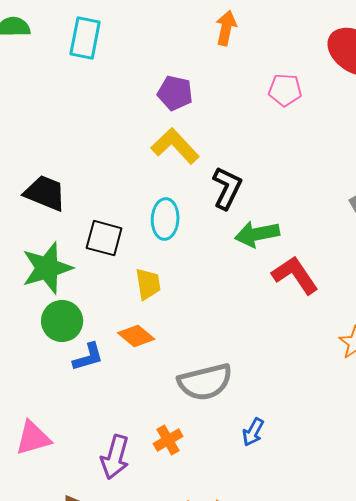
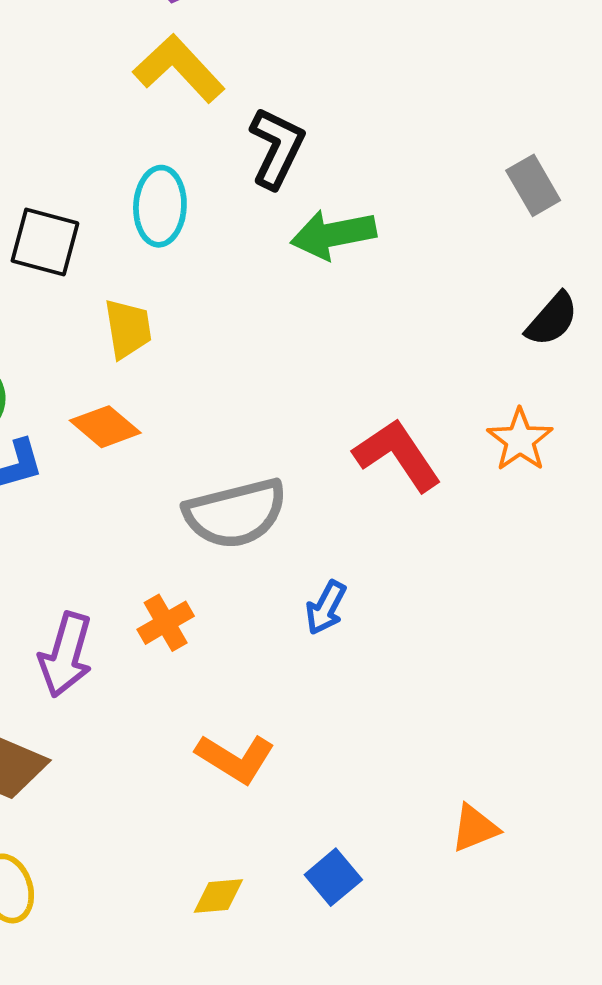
red L-shape: (295, 275) -> (397, 455), moved

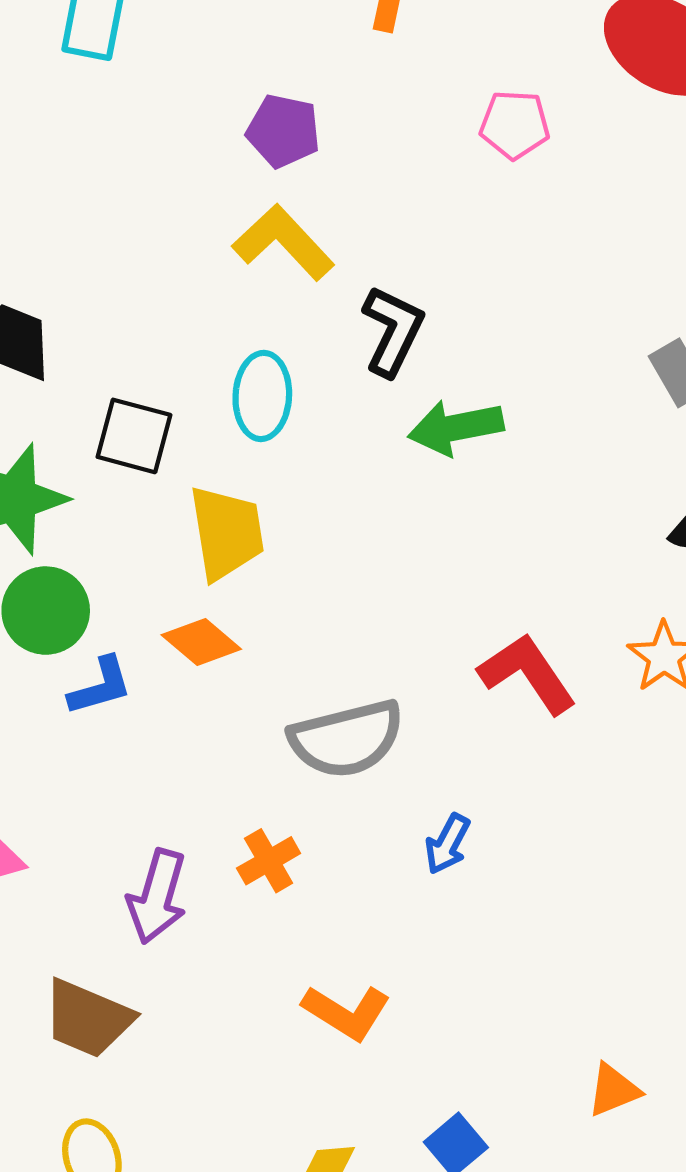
yellow trapezoid: (128, 329) -> (227, 533), size x1.4

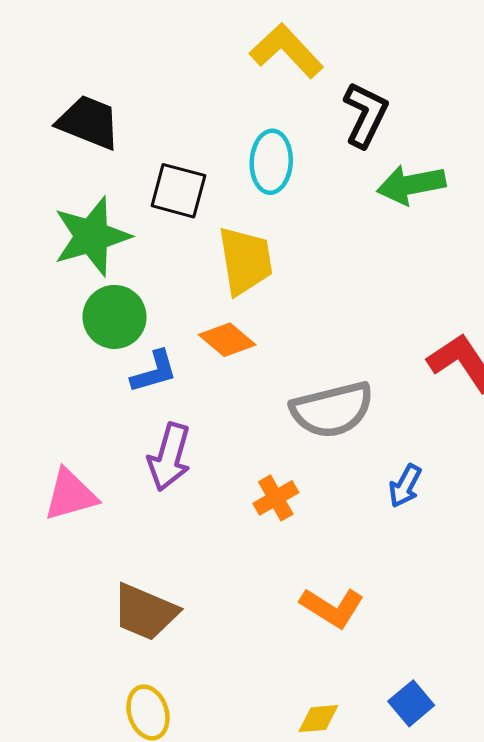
purple arrow: (157, 897) -> (169, 457), moved

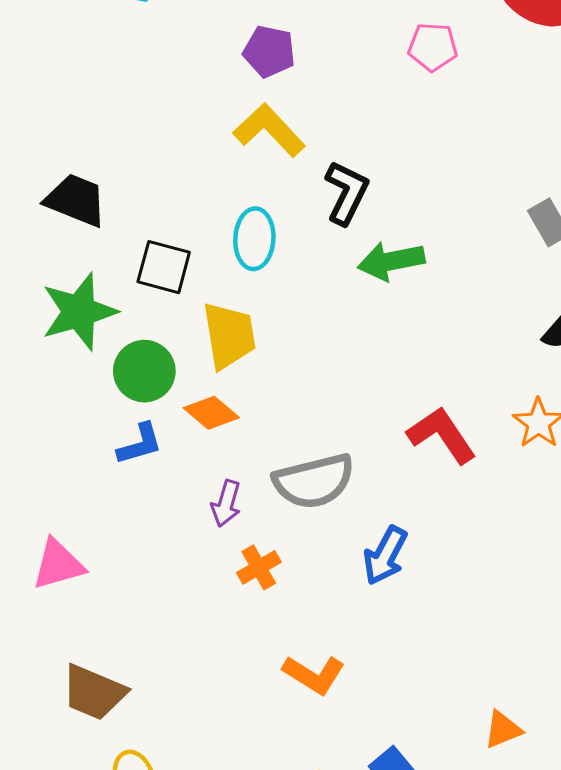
green circle: (115, 317) -> (144, 371), moved
purple arrow: (169, 457) -> (226, 503), moved, size x0.7
blue arrow: (405, 486) -> (385, 556), size x1.4
brown trapezoid: (145, 612) -> (94, 692), moved

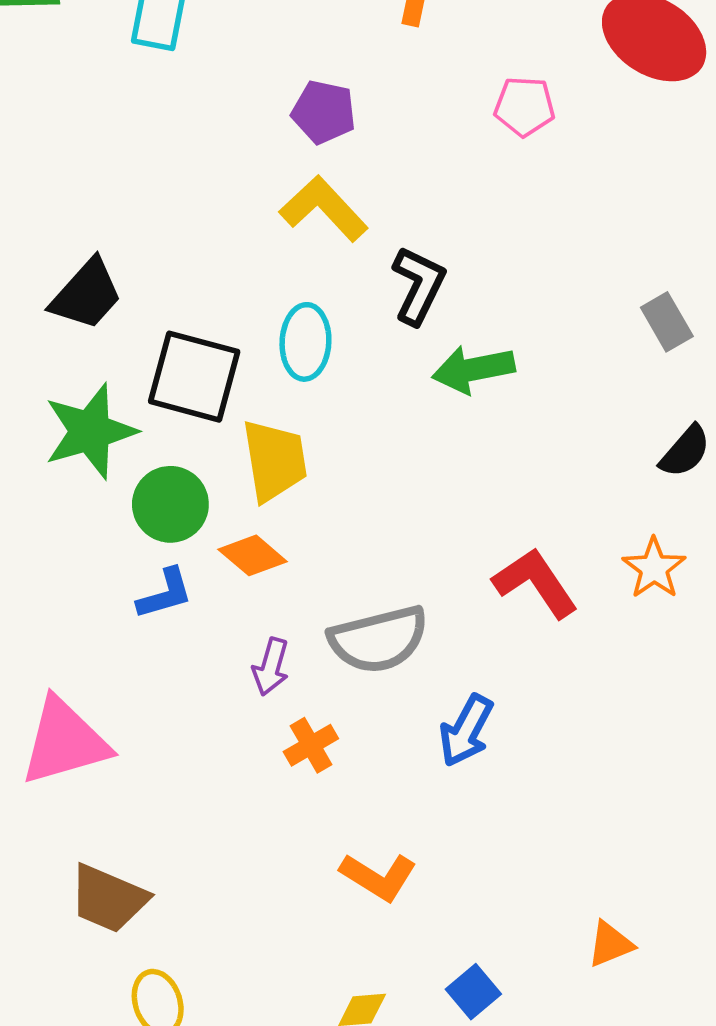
black trapezoid: (76, 200) -> (86, 294), turned 110
black square: (164, 267) -> (194, 377), size x1.4
pink triangle: (58, 564) -> (65, 742), size x1.4

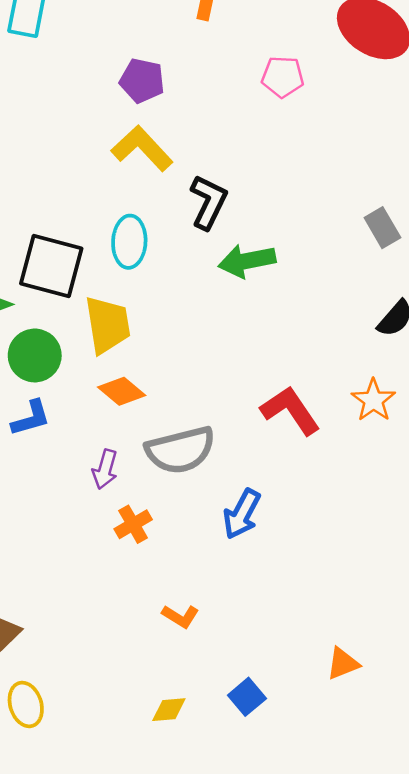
orange diamond: (253, 555) -> (122, 391), moved
orange L-shape: (378, 877) -> (180, 616), size x0.7

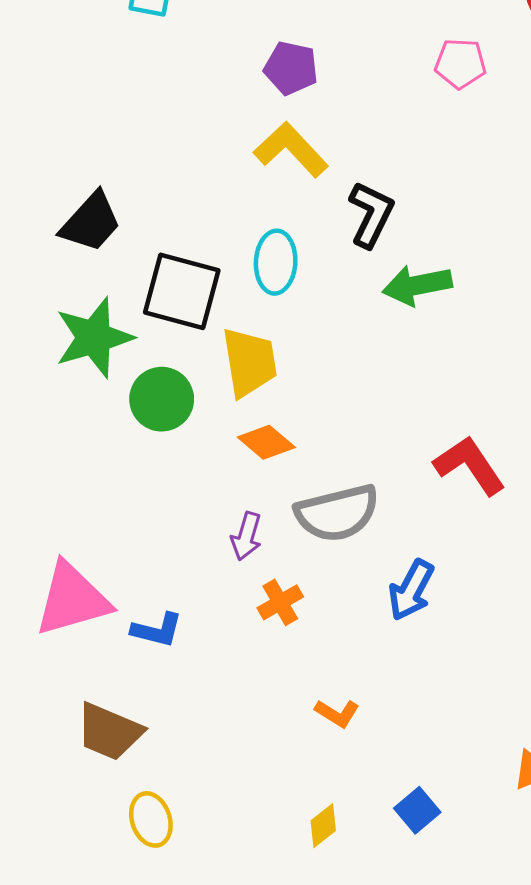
blue L-shape: (31, 418) -> (157, 630), moved, turned 30
yellow diamond: (169, 710) -> (323, 826), turned -33

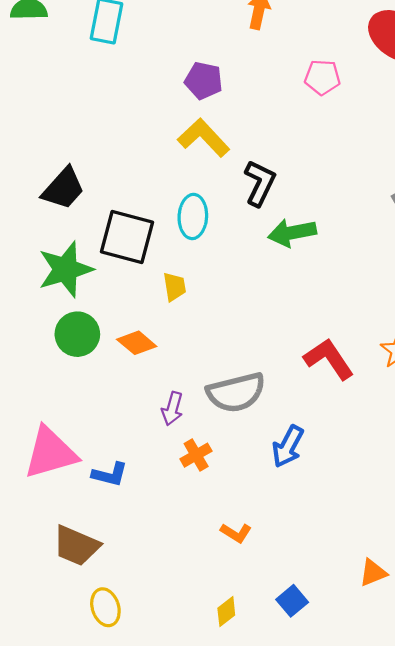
yellow trapezoid: (249, 362) -> (174, 287), size x0.6
green circle: (162, 399) -> (77, 334), moved
orange diamond: (266, 442) -> (137, 343), moved

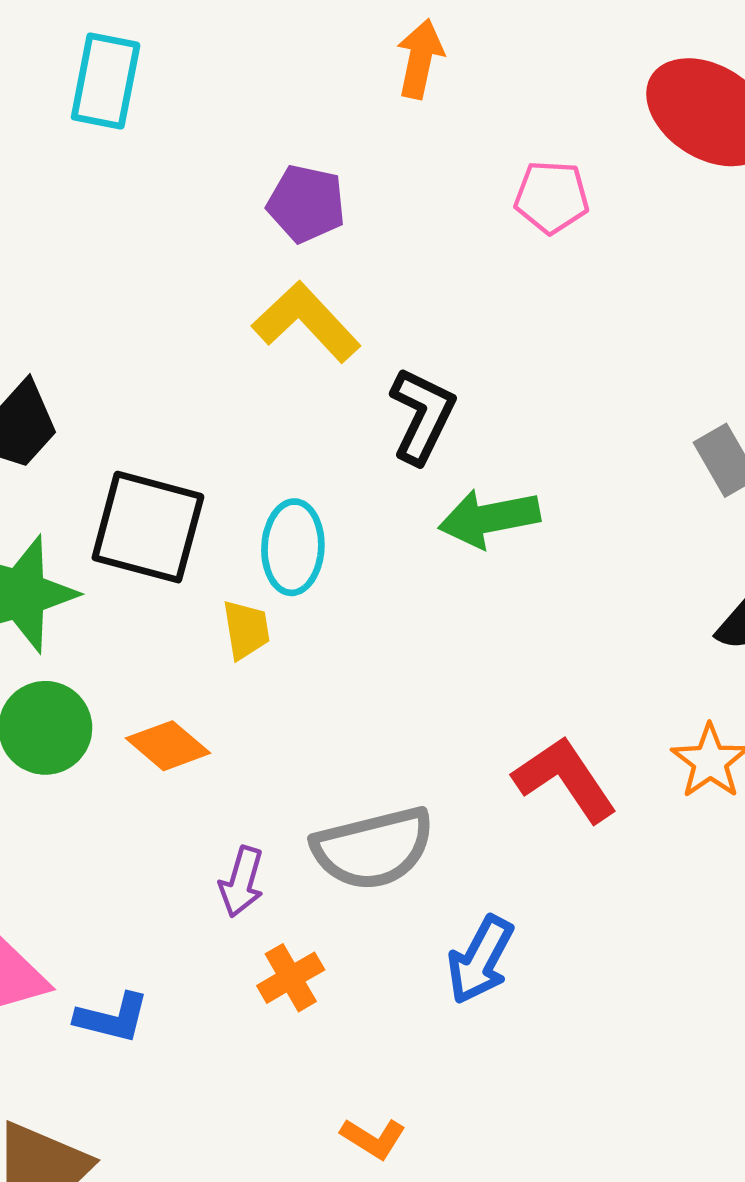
cyan ellipse: (193, 217) -> (293, 547), moved

